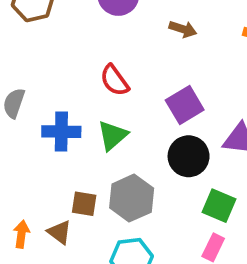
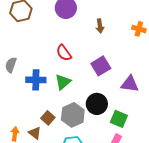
brown arrow: (183, 29) -> (100, 26), turned 64
black circle: (189, 156) -> (97, 104), moved
brown square: (84, 204) -> (48, 118), turned 32

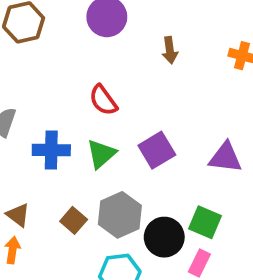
purple square: (101, 66) -> (157, 150), moved
black circle: (97, 104) -> (164, 237), moved
brown triangle: (35, 133) -> (18, 215), moved

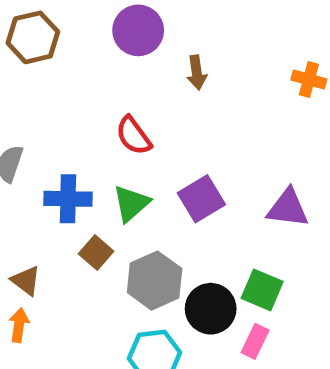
brown arrow: (170, 50) -> (197, 72), moved
brown square: (74, 220) -> (96, 253), moved

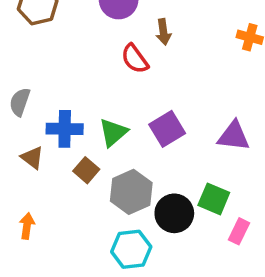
red semicircle: (133, 136) -> (135, 59), moved
brown triangle: (26, 281) -> (32, 158), moved
pink rectangle: (255, 341) -> (239, 231), moved

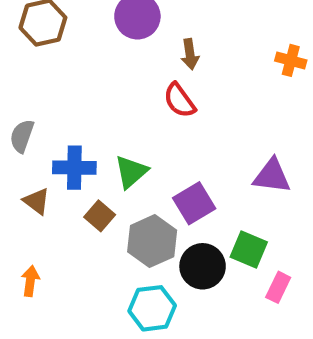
red semicircle: (135, 59) -> (179, 100), moved
purple square: (167, 129) -> (194, 203), moved

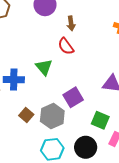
green triangle: (131, 172) -> (44, 67), moved, turned -30
brown square: (100, 216) -> (26, 115), moved
black circle: (203, 266) -> (86, 147), moved

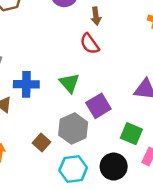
green triangle: (44, 67) -> (69, 83), moved
brown square: (26, 115) -> (42, 142), moved

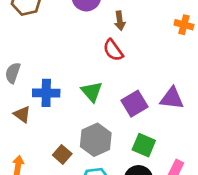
purple square: (98, 106) -> (134, 104), moved
green square: (131, 134) -> (144, 145), moved

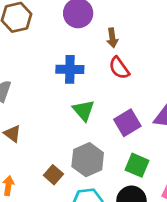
red semicircle: (113, 50) -> (119, 68), moved
blue cross: (46, 93) -> (70, 69), moved

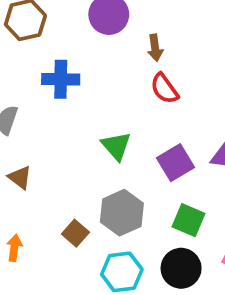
blue cross: (70, 69) -> (61, 79), moved

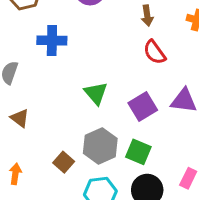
brown arrow: (155, 48) -> (147, 16), moved
red semicircle: (164, 89) -> (155, 52), moved
green square: (188, 220) -> (138, 152), moved

